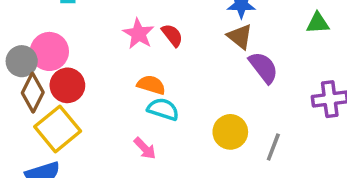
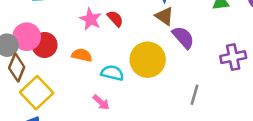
red circle: (67, 85) -> (45, 45), moved
orange semicircle: (151, 85) -> (82, 55), moved
yellow circle: (230, 132) -> (148, 60), moved, size x1.4

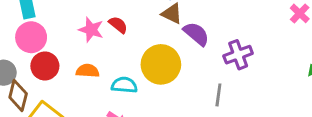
pink circle: (27, 37) -> (31, 37), moved
purple cross: (233, 57) -> (238, 55), moved

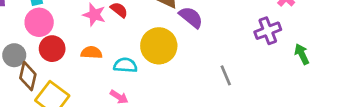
purple cross: (238, 55) -> (268, 31), moved
gray line: (218, 95) -> (226, 75), moved, turned -30

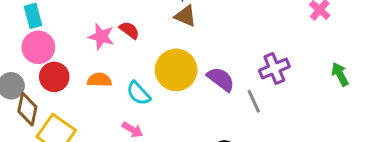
purple semicircle: (191, 17) -> (221, 79), moved
purple cross: (268, 31) -> (274, 68), moved
cyan semicircle: (125, 65) -> (139, 93), turned -135

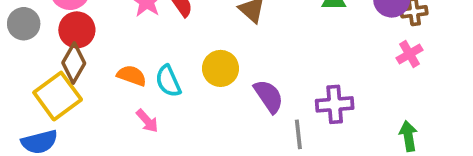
yellow circle: (176, 70) -> (221, 68), size x0.7
orange semicircle: (99, 80) -> (132, 76), moved
brown diamond: (27, 109) -> (74, 63), moved

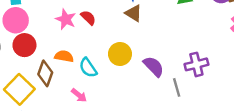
brown diamond: (74, 63) -> (45, 73), moved
orange semicircle: (132, 76) -> (64, 56), moved

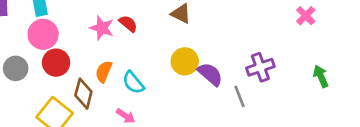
yellow circle: (120, 54) -> (185, 61), moved
orange semicircle: (64, 56) -> (104, 72), turned -72

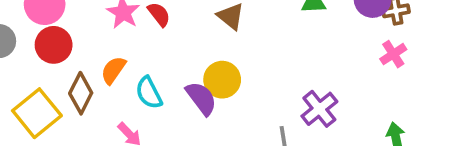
purple cross: (260, 67) -> (319, 109), turned -32
purple semicircle: (210, 74) -> (201, 98), moved

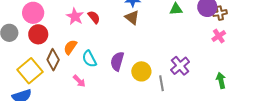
yellow circle: (222, 80) -> (141, 71), moved
purple semicircle: (201, 98) -> (117, 61), turned -126

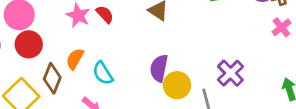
purple semicircle: (117, 61) -> (159, 68), moved

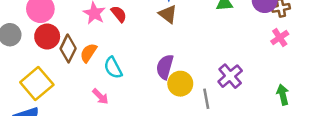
brown diamond: (52, 78) -> (68, 49), moved

